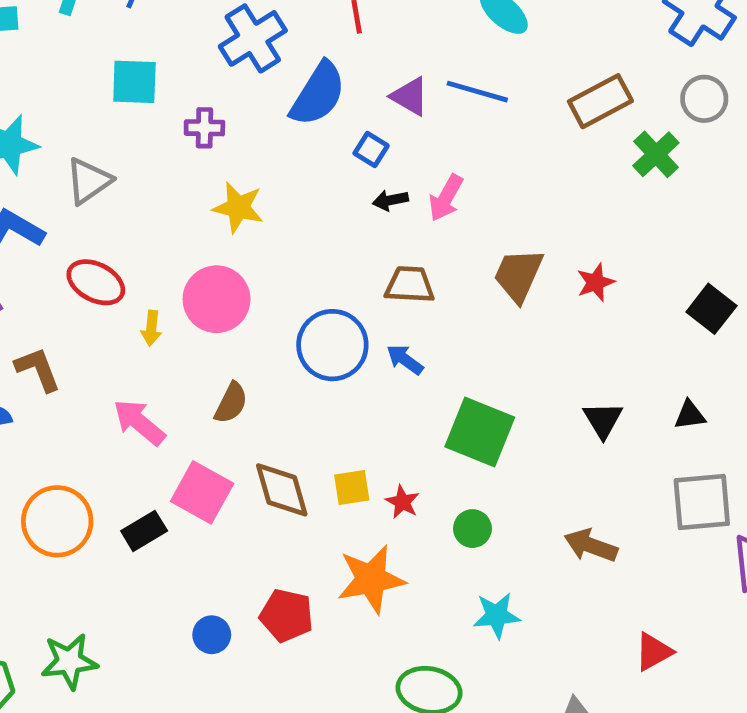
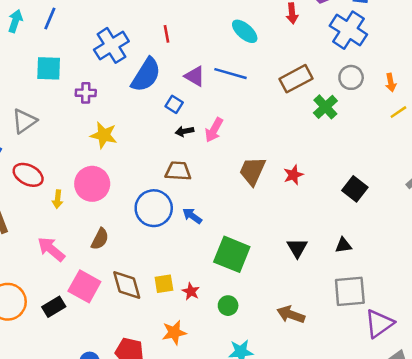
brown trapezoid: (410, 285) -> (178, 171), moved
orange star: (371, 579) -> (174, 332), size x0.7

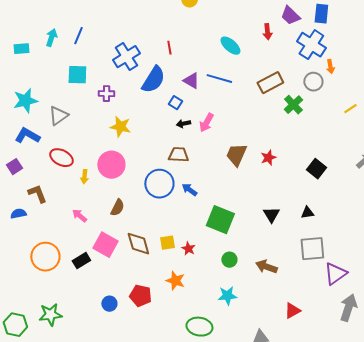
orange arrow: (391, 83) -> (330, 67), moved
pink arrow: (51, 249) -> (79, 216), size x0.7
green circle: (228, 306) -> (229, 260), moved
orange star: (174, 332) -> (175, 281), turned 30

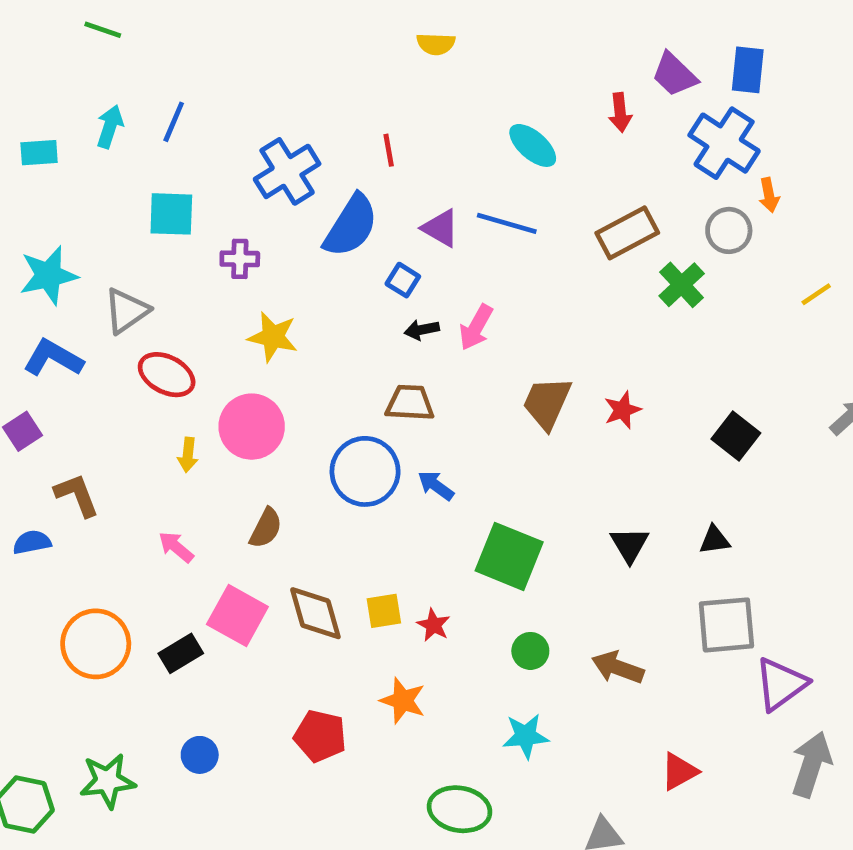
red ellipse: (61, 158) -> (167, 375), moved
blue circle: (109, 304) -> (200, 755), moved

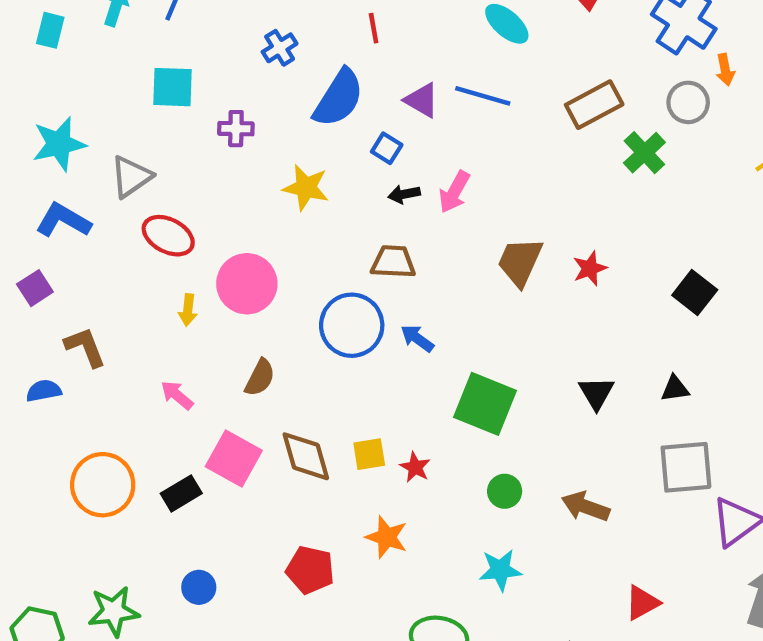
cyan rectangle: (39, 153) -> (50, 30), turned -72
blue cross: (287, 171) -> (280, 48), size x0.6
yellow star: (273, 337) -> (306, 188), moved

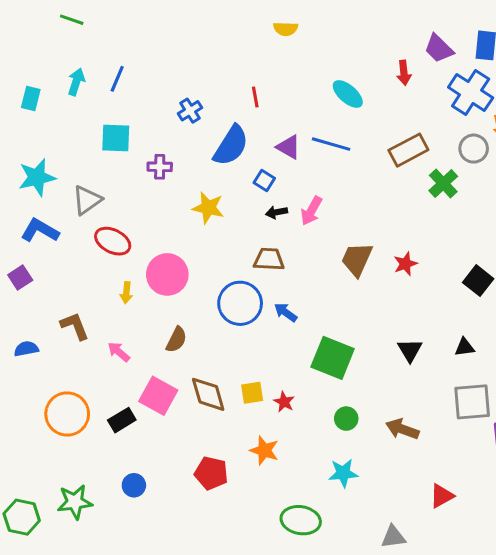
brown L-shape: (85, 347) -> (75, 326), moved

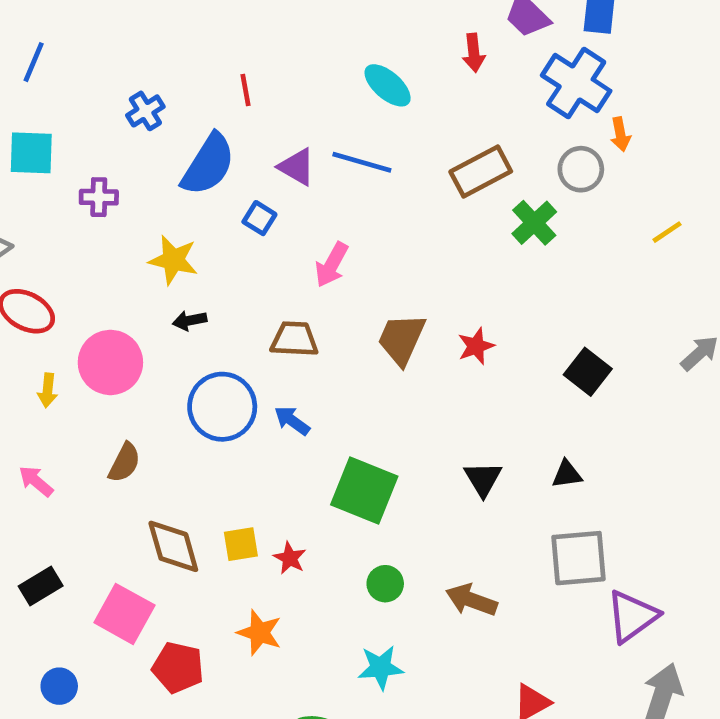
black arrow: (276, 212) -> (190, 321), moved
brown trapezoid: (269, 259) -> (294, 339), moved
pink square: (158, 396) -> (124, 614), moved

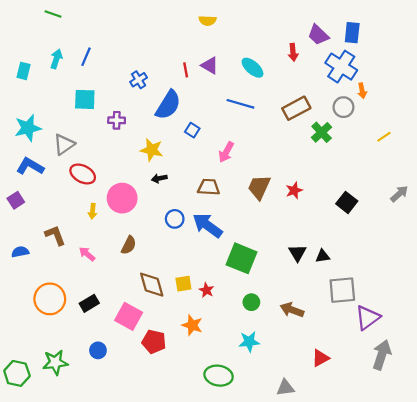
purple triangle: (297, 167) -> (210, 65), moved
blue circle: (222, 407) -> (175, 219), size x0.6
blue arrow: (292, 421) -> (208, 225), size x1.8
black triangle: (567, 474) -> (323, 256), moved

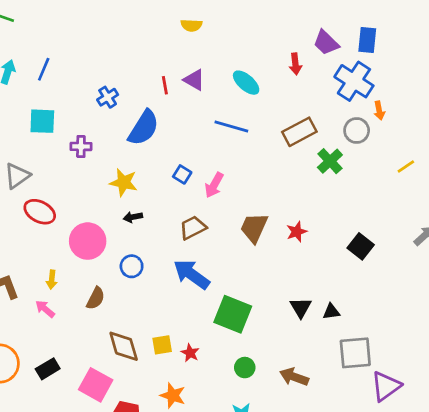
blue square: (192, 130) -> (182, 174), moved
brown trapezoid: (209, 187) -> (193, 228), turned -30
yellow arrow: (93, 211) -> (52, 280), moved
blue circle: (175, 219) -> (132, 266), moved

